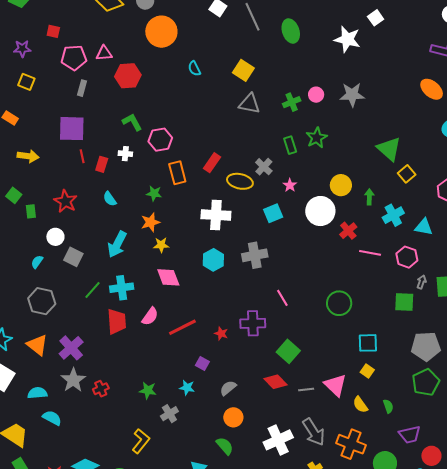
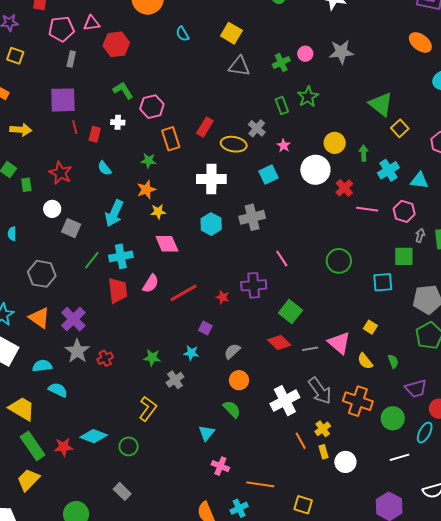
cyan semicircle: (37, 262) -> (12, 234), moved, turned -32
cyan square: (368, 343) -> (383, 282), moved

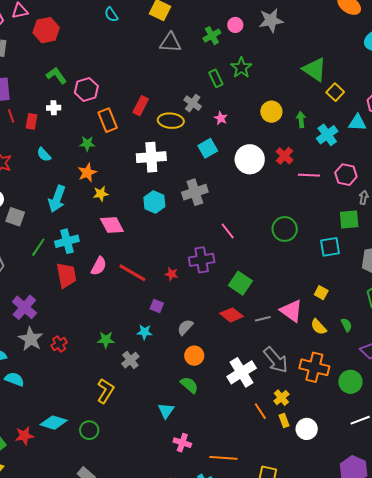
white circle: (315, 170) -> (250, 159), moved
cyan triangle: (419, 180) -> (357, 123), moved
red line: (184, 293) -> (132, 273), turned 64

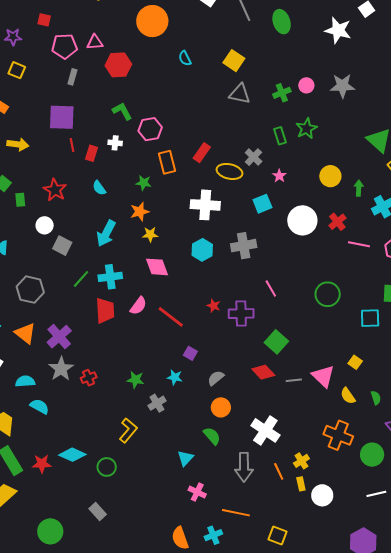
red star: (171, 274) -> (214, 306), moved
gray arrow: (276, 360) -> (244, 467), moved, turned 32
white cross: (242, 372) -> (265, 430), turned -32

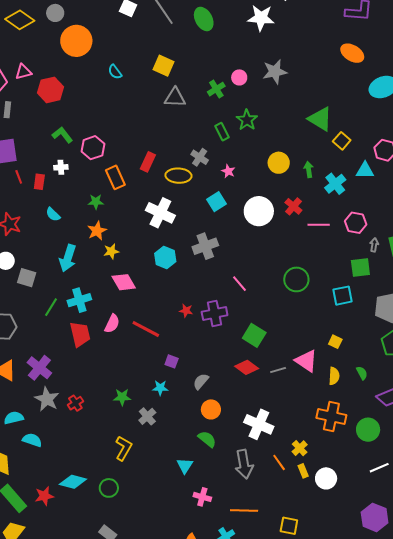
white cross: (205, 205) -> (160, 213), turned 32
yellow semicircle: (348, 396) -> (334, 376), turned -132

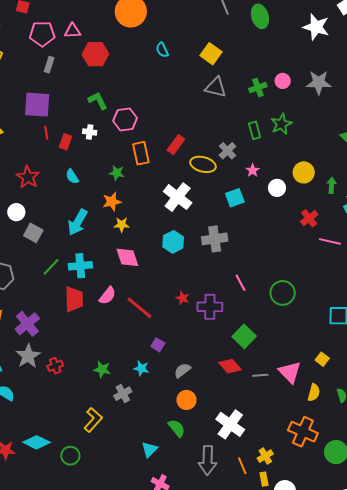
white circle: (259, 211) -> (277, 188), moved, size x0.6
green circle: (296, 279) -> (283, 293), moved

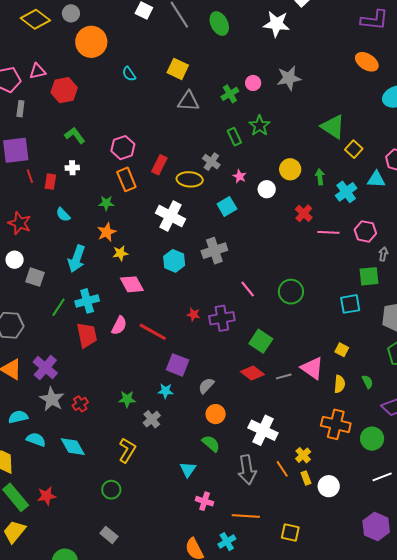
pink hexagon: (125, 119) -> (123, 148), moved
purple square: (158, 345) -> (177, 365), size x1.6
cyan diamond: (37, 442) -> (73, 447), moved, turned 44

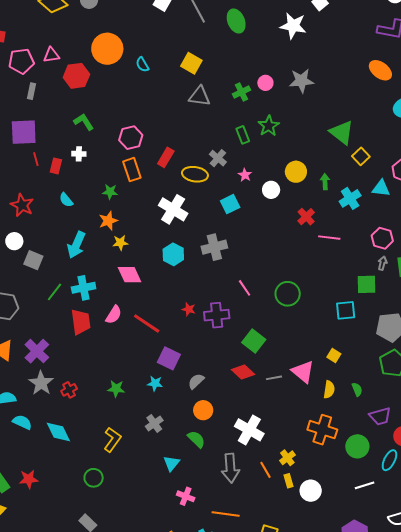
orange circle: (91, 42) -> (107, 49), moved
pink hexagon: (365, 231) -> (382, 238), moved
gray cross: (152, 419) -> (154, 423), moved

